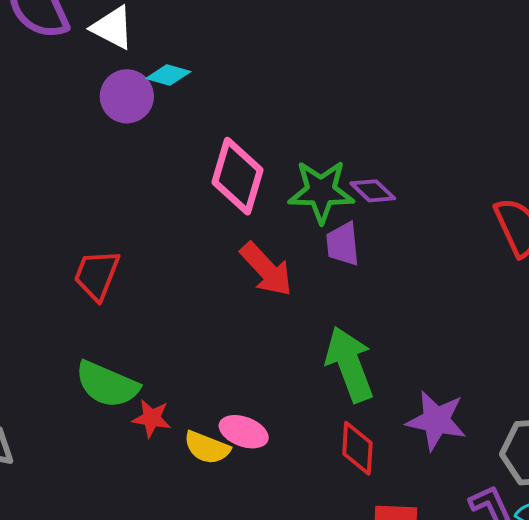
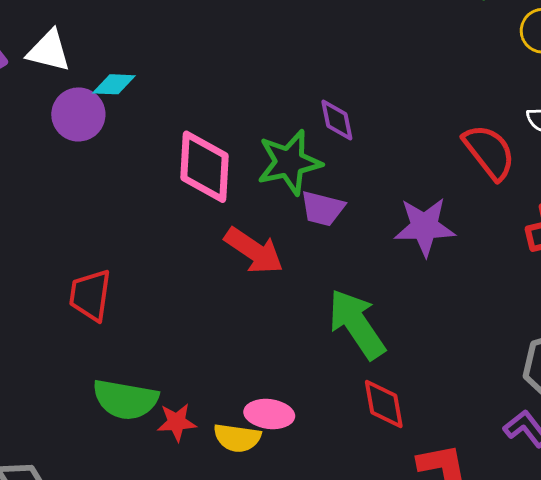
purple diamond: (373, 191) -> (337, 120), moved, turned 48
purple trapezoid: (343, 244) -> (323, 209), turned -57
purple star: (436, 420) -> (425, 227), moved

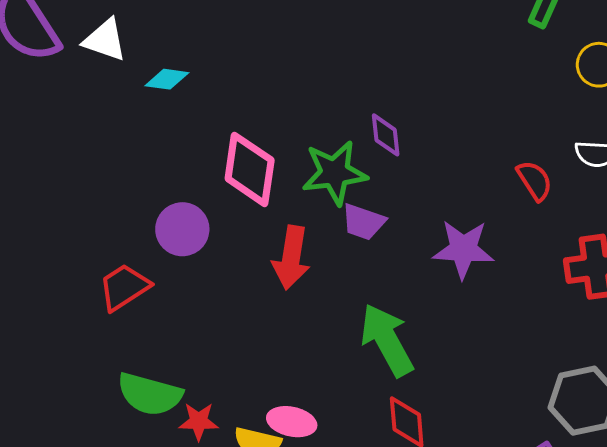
purple circle: (78, 114) -> (182, 229), moved
red semicircle: (489, 152) -> (535, 180), size x0.7
red arrow: (254, 251) -> (291, 258), turned 60
red trapezoid: (90, 295) -> (124, 287), turned 44

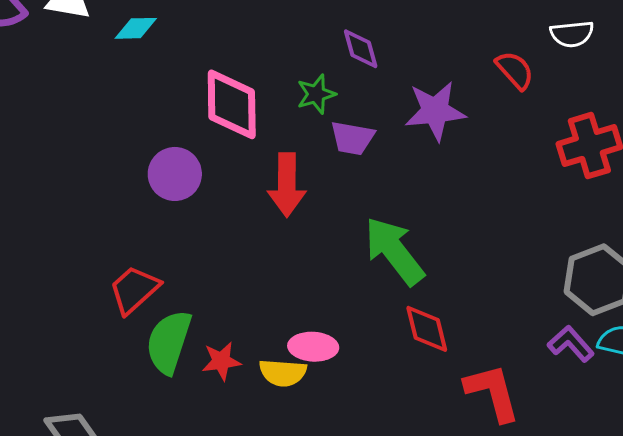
green star: (335, 173) -> (316, 94), size x0.6
purple star: (463, 249) -> (435, 111), moved
red trapezoid: (124, 287) -> (134, 290), moved
green semicircle: (150, 394) -> (169, 342), turned 102

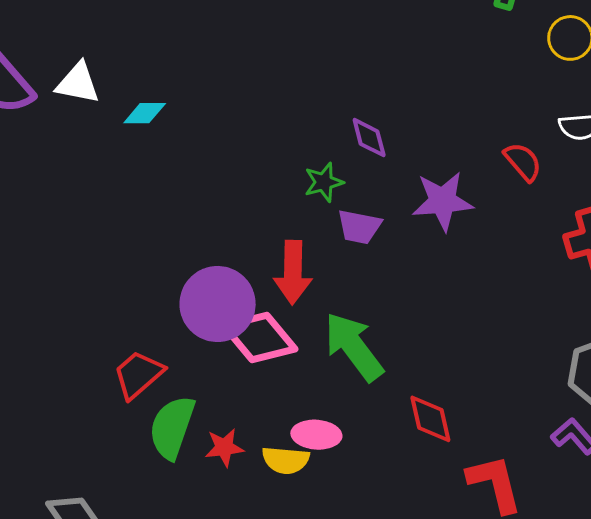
pink diamond: (232, 104) -> (260, 338), moved, turned -40
purple circle: (175, 174) -> (218, 304), moved, size x1.4
green arrow: (394, 251) -> (354, 347), moved

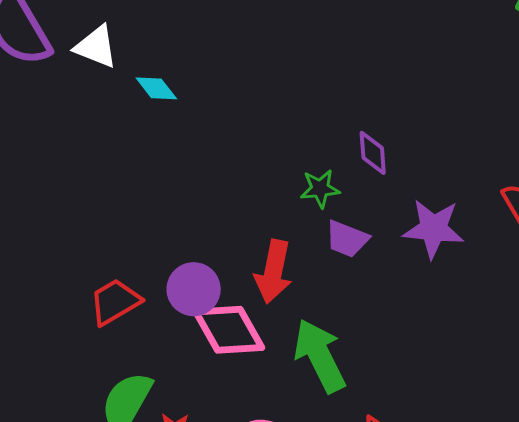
cyan diamond: (145, 113) -> (156, 88), turned 42
purple circle: (218, 304) -> (194, 289), size x0.7
red trapezoid: (138, 375) -> (115, 302), moved

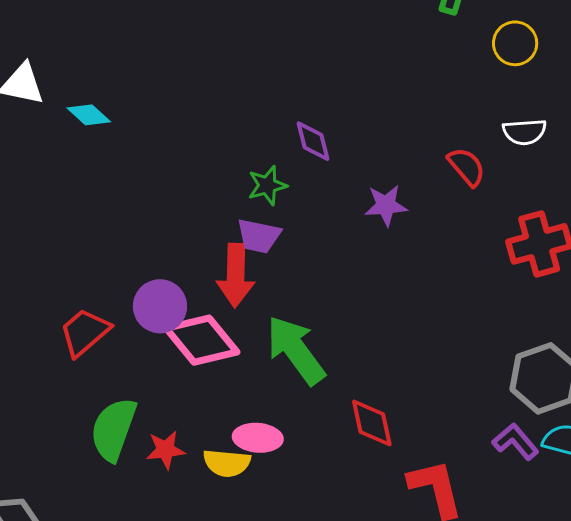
purple star: (433, 229) -> (386, 205), size x0.7
purple trapezoid: (347, 239) -> (259, 236), moved

